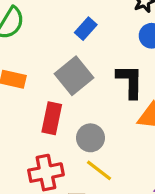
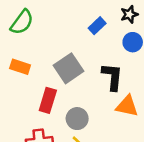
blue rectangle: (86, 29) -> (97, 26), moved

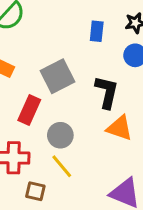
blue rectangle: (97, 26) -> (97, 31), turned -48

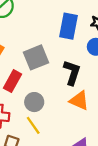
blue rectangle: (97, 31) -> (68, 26), size x1.6

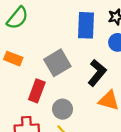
black L-shape: (72, 73) -> (97, 73), turned 30

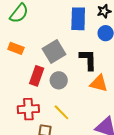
black L-shape: (97, 73) -> (88, 60), turned -40
gray circle: (63, 109) -> (59, 80), moved

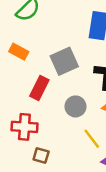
gray circle: (59, 80) -> (75, 106), moved
yellow line: (61, 112) -> (92, 139), moved

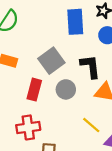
gray circle: (75, 106) -> (66, 89), moved

